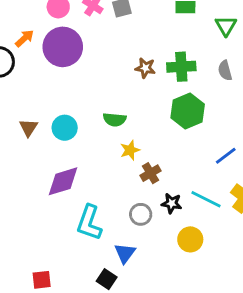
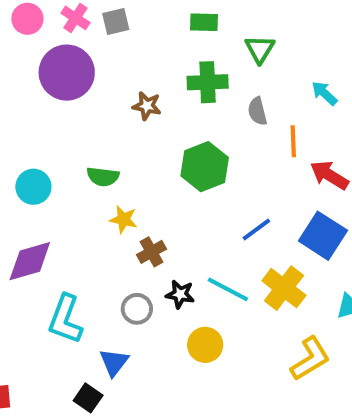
purple circle: (63, 47) -> (67, 73), moved
green cross: (181, 67) -> (208, 82), moved
yellow star: (130, 150) -> (124, 219), turned 30

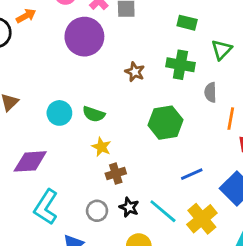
cyan circle: (33, 187) -> (59, 113), moved

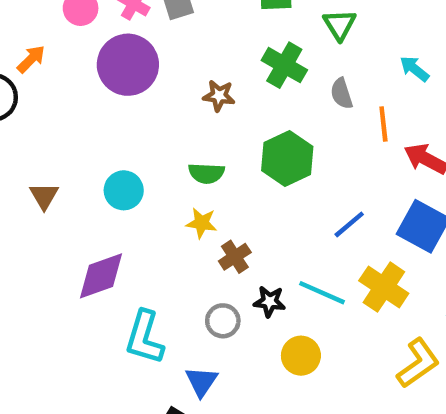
green cross: (180, 65) -> (284, 65), turned 36
green semicircle: (94, 114) -> (206, 173), moved

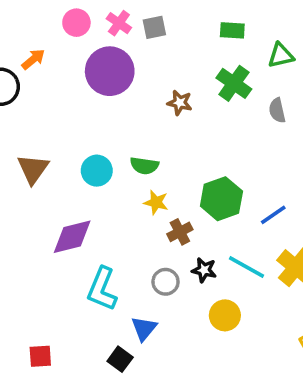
green triangle: (340, 25) -> (281, 55), turned 44
green hexagon: (287, 159) -> (221, 199), moved
green semicircle: (206, 173) -> (144, 166), moved
brown triangle: (44, 196) -> (33, 169), size x1.4

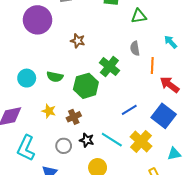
green cross: (234, 83) -> (109, 67), moved
green hexagon: (221, 199) -> (86, 86), moved
yellow star: (156, 202) -> (49, 111), moved

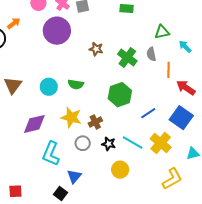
green triangle: (139, 16) -> (162, 32), moved
green cross: (109, 67) -> (127, 58), moved
green hexagon: (86, 86) -> (120, 95), moved
yellow star: (49, 111) -> (71, 117), size x1.5
gray circle: (64, 146) -> (83, 143), moved

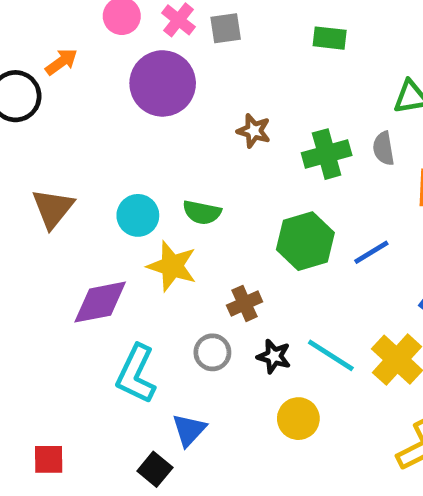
green cross: (127, 58) -> (327, 154), turned 36
blue line: (148, 113) -> (371, 252), moved
yellow star: (71, 117) -> (172, 266), moved

